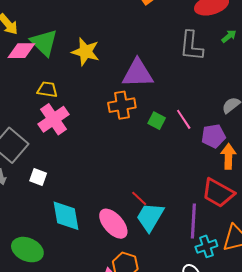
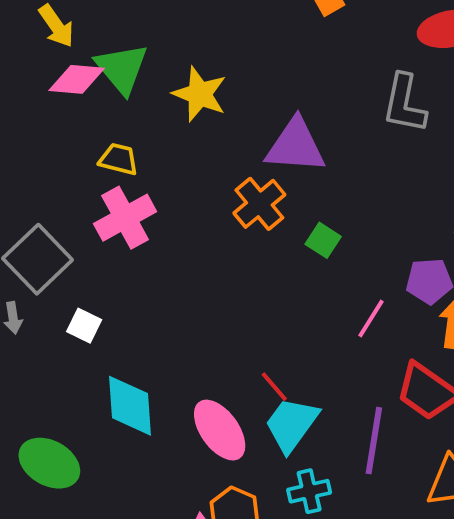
orange cross: (122, 105) -> (259, 204), turned -36
pink line: (184, 119) -> (371, 318), moved, turned 60
cyan cross: (206, 246) -> (309, 491), moved

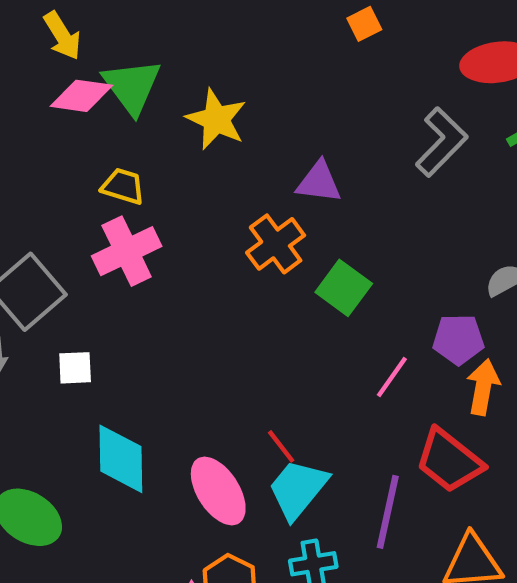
gray L-shape: (404, 104) -> (441, 142), turned -150
purple triangle: (296, 146) -> (319, 182), size x0.7
green square: (323, 240) -> (344, 288), size x1.4
white square: (84, 326) -> (75, 368), turned -32

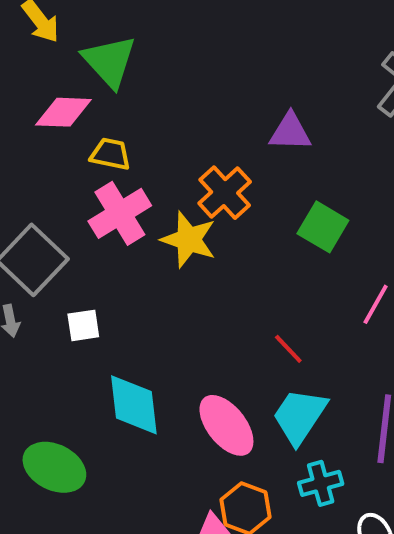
pink diamond: (81, 96) -> (63, 112), moved
yellow star: (216, 119) -> (189, 240), moved
orange cross: (276, 244) -> (225, 193), moved
red line: (281, 446) -> (288, 349), moved

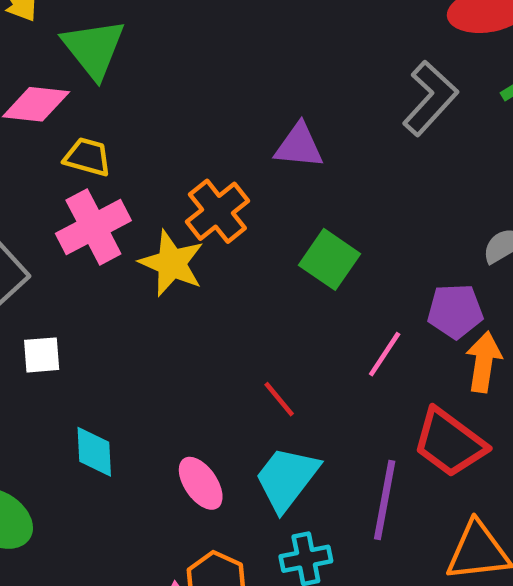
cyan diamond: (134, 405) -> (94, 452), size x0.7
pink ellipse: (226, 425) -> (201, 483), size x0.7

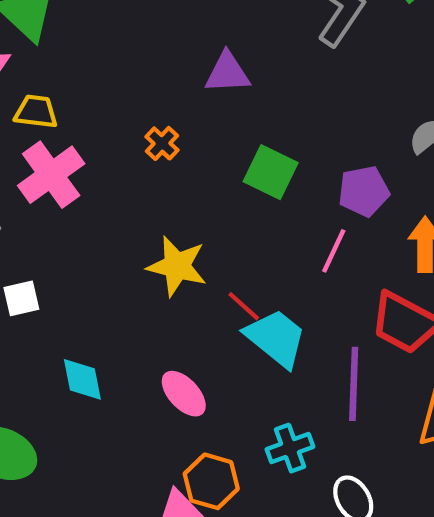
orange cross: (217, 211) -> (162, 143), size x0.6
yellow star: (172, 263) -> (177, 266), moved
purple pentagon: (455, 311) -> (364, 191), moved
cyan trapezoid: (287, 478) -> (276, 338), moved, turned 100

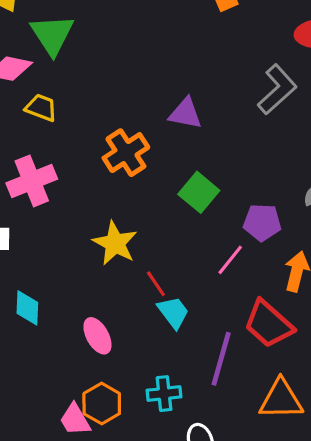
orange cross: (162, 143) -> (126, 153), size x1.8
pink cross: (51, 175) -> (32, 181), moved
cyan trapezoid: (276, 338) -> (173, 312), size x0.7

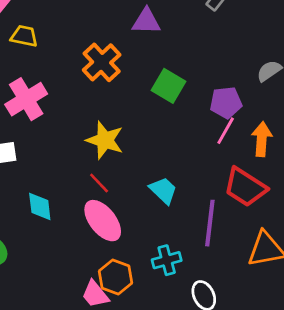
pink line: (230, 260) -> (226, 131), moved
red line: (156, 284) -> (99, 183), moved
pink ellipse: (97, 336) -> (103, 221), size x1.4

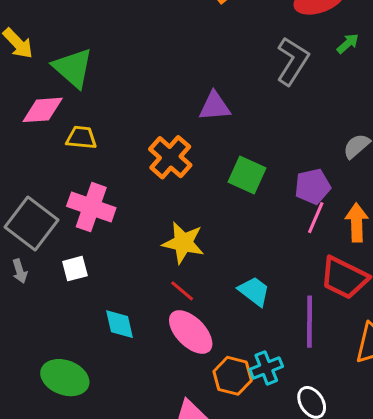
pink cross: (26, 99) -> (91, 207), turned -33
orange hexagon: (115, 277) -> (233, 376), moved

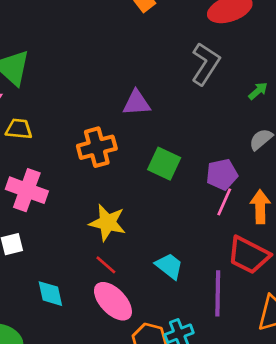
green arrow: (348, 43) -> (258, 91), moved
orange cross: (170, 157) -> (97, 147), turned 33

